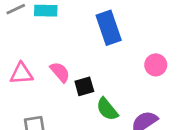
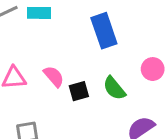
green semicircle: (107, 109) -> (114, 88), moved

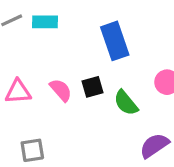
black square: (79, 91) -> (93, 87), moved

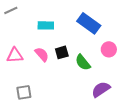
cyan rectangle: (45, 22) -> (46, 25), moved
blue rectangle: (115, 41) -> (89, 23), moved, turned -35

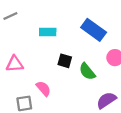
black square: (62, 52) -> (65, 61), turned 32
pink semicircle: (42, 54) -> (43, 89), moved

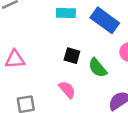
cyan rectangle: (48, 32) -> (66, 13), moved
pink semicircle: (43, 89) -> (67, 90), moved

